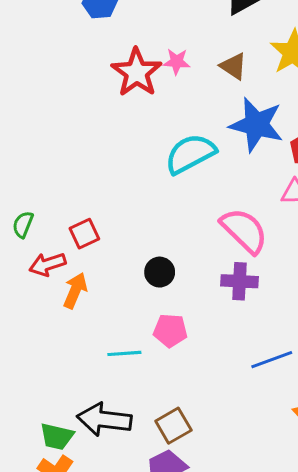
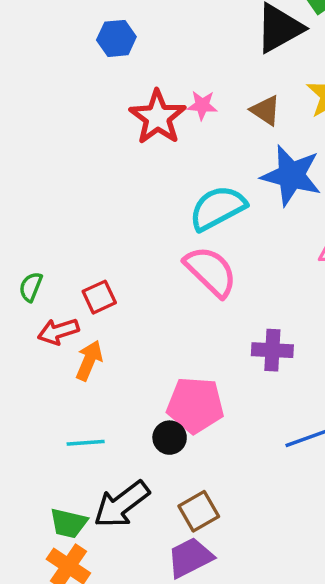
pink semicircle: (244, 231) -> (211, 271), moved
black circle: (160, 272) -> (170, 438), moved
pink pentagon: (170, 330) -> (195, 405), size x1.5
cyan line: (124, 353) -> (86, 443), moved
black arrow: (104, 420) -> (122, 504), turned -44

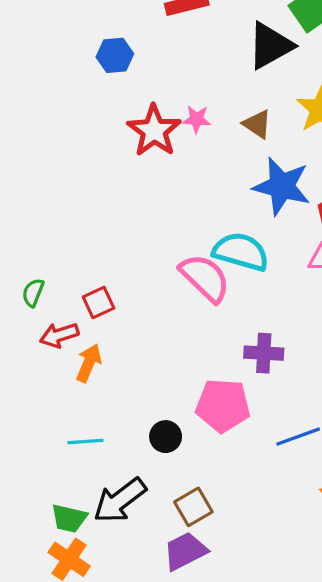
cyan semicircle: (218, 208) -> (241, 252), moved, turned 44
pink pentagon: (195, 405) -> (223, 405), moved

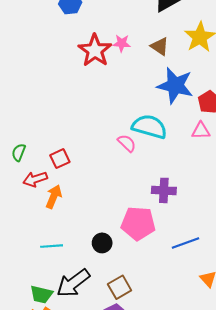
pink semicircle: (205, 278) -> (127, 143), size x0.6

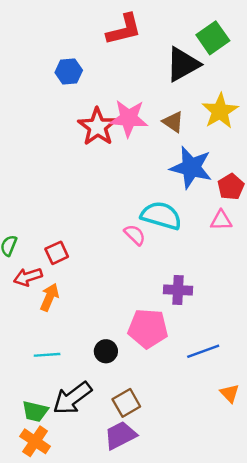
pink star: (122, 43) -> (129, 118), size x1.8

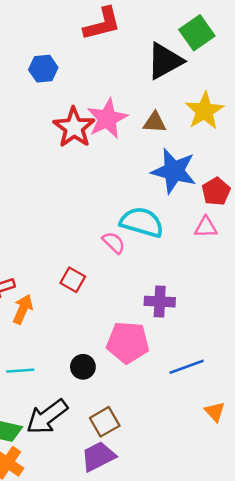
pink star: (129, 118) -> (107, 119), turned -30
brown triangle: (173, 122) -> (155, 122), turned -30
red square: (57, 253) -> (73, 280), moved, turned -35

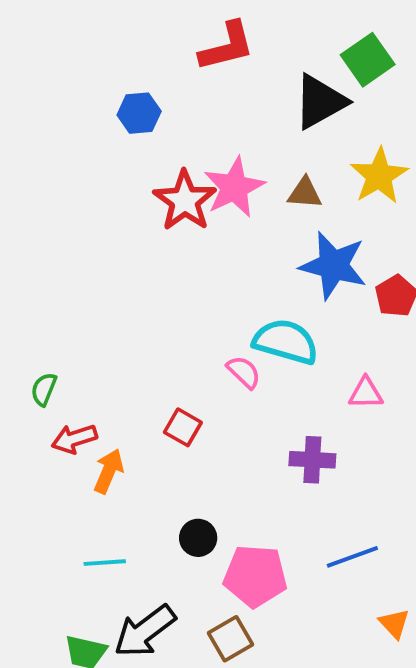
pink triangle: (206, 227) -> (366, 393), moved
pink pentagon: (128, 342) -> (255, 576), moved
black circle: (83, 367) -> (198, 538), moved

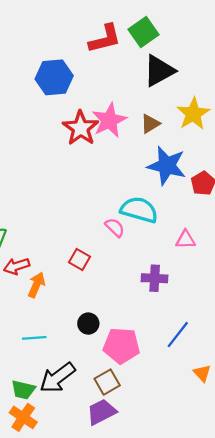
green square: (368, 60) -> (144, 32), moved
blue hexagon: (139, 113) -> (54, 77), size x1.5
brown triangle: (305, 193) -> (150, 124), turned -35
blue line: (352, 557) -> (178, 335), turned -32

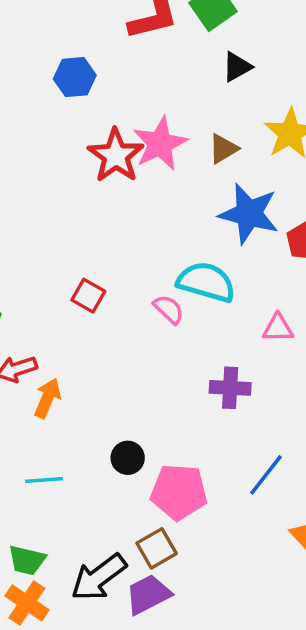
black triangle: (159, 71) -> (237, 67), size x0.6
blue hexagon: (54, 77) -> (75, 77), size x0.7
red square: (79, 259) -> (88, 296), moved
black arrow: (57, 378) -> (99, 577), moved

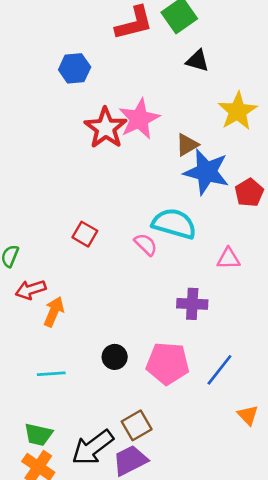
black triangle: (237, 67) -> (197, 61), turned 45
brown triangle: (223, 149) -> (187, 145), moved
pink pentagon: (179, 492) -> (168, 363), moved

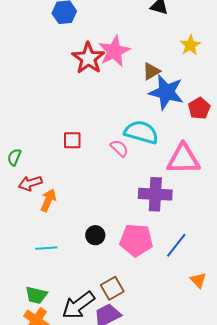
yellow star: (238, 111) -> (190, 45), size x0.7
red square: (85, 234) -> (72, 140), turned -30
pink triangle: (228, 259) -> (183, 159), size x1.8
purple cross: (192, 304) -> (155, 194), size x1.4

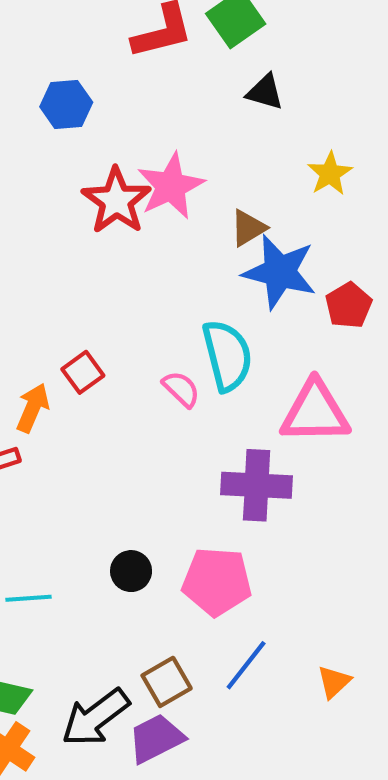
cyan semicircle: (141, 132) -> (227, 356), turned 60
red square: (72, 140) -> (83, 372), turned -36
orange arrow: (48, 200) -> (33, 408), moved
blue line: (176, 245) -> (246, 665), moved
orange triangle: (198, 280) -> (334, 682), moved, turned 30

